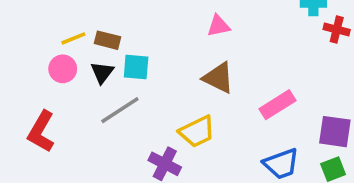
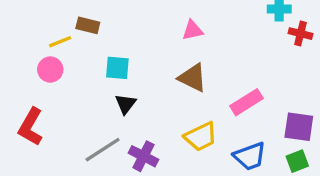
brown rectangle: (107, 40) -> (88, 25), moved
black triangle: (102, 72) -> (125, 104), moved
gray line: (120, 110) -> (103, 150), moved
yellow trapezoid: (197, 132) -> (201, 137), moved

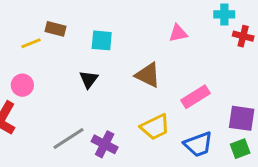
pink triangle: (193, 30) -> (178, 33), moved
cyan square: (117, 68) -> (102, 40), moved
pink circle: (50, 70) -> (22, 85), moved
black triangle: (125, 104) -> (89, 79), moved

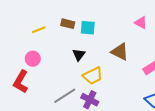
brown rectangle: (56, 29) -> (68, 24), moved
pink triangle: (178, 33) -> (141, 23), turned 40
yellow trapezoid: (155, 127) -> (93, 76), moved

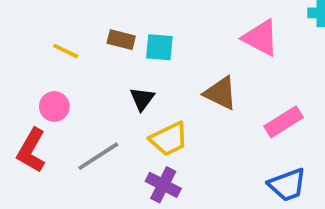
pink triangle: (141, 23) -> (261, 38), size x1.5
yellow line: (39, 30) -> (66, 51), turned 48
gray line: (65, 96) -> (98, 156), moved

